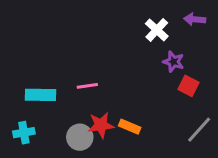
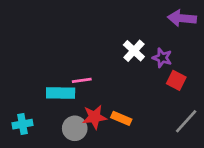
purple arrow: (195, 19) -> (182, 18), size x1.4
white cross: (157, 30) -> (134, 51), moved
cyan rectangle: (40, 95) -> (61, 93), moved

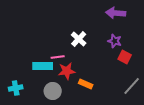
purple arrow: (182, 18) -> (116, 13), moved
white cross: (134, 51) -> (79, 39), moved
red star: (94, 117) -> (67, 71), moved

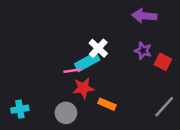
red square: (125, 57) -> (163, 62), moved
cyan rectangle: (43, 66) -> (87, 62), moved, turned -30

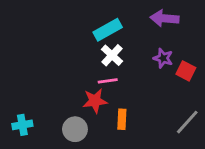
cyan rectangle: (87, 62) -> (108, 30), moved
pink line: (72, 71) -> (108, 81), moved
orange rectangle: (107, 104) -> (122, 119), turned 70

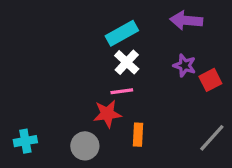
red square: (186, 71) -> (210, 80), turned 36

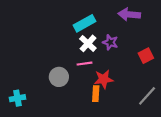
purple star: (185, 66) -> (110, 42), moved
red star: (107, 114) -> (104, 79), moved
gray circle: (85, 146) -> (59, 77), moved

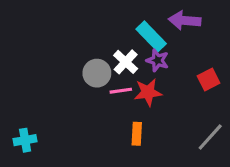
cyan rectangle: (85, 23) -> (151, 36), moved, turned 75
gray circle: (59, 77) -> (97, 73), moved
red star: (104, 79) -> (148, 92), moved

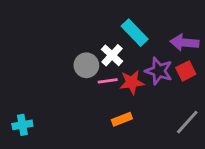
purple arrow: (185, 20) -> (184, 43), moved
purple star: (158, 60) -> (159, 71), moved, size x1.4
orange rectangle: (137, 134) -> (122, 119), turned 66

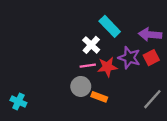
gray circle: (86, 65) -> (81, 86), moved
orange rectangle: (122, 119) -> (99, 97), turned 42
cyan cross: (22, 125) -> (18, 101), turned 35

